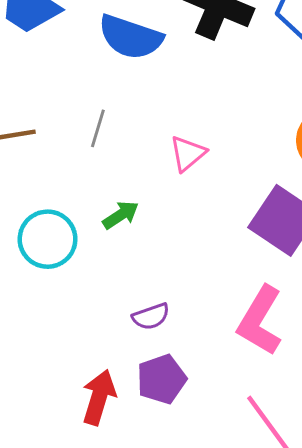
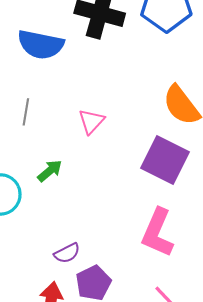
purple semicircle: (151, 316) -> (67, 253), moved

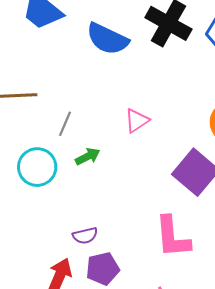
gray line: (26, 112) -> (65, 124), moved
pink L-shape: (157, 233) -> (172, 237), turned -42

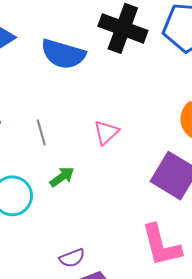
gray line: (65, 124) -> (41, 133), moved, turned -30

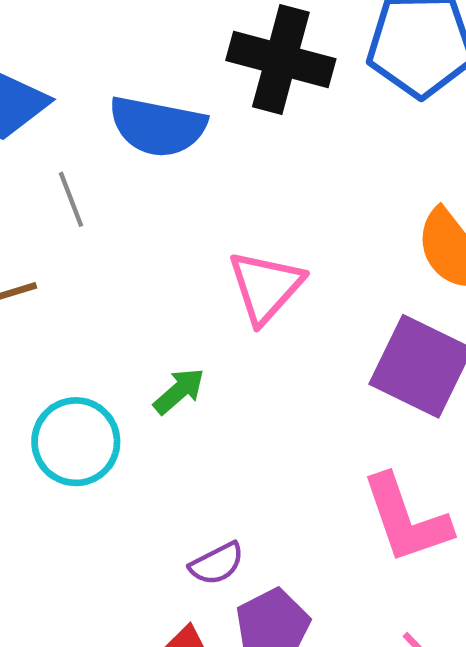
pink triangle: (106, 132) -> (266, 287), size x1.4
gray line: (41, 133) -> (71, 199), moved

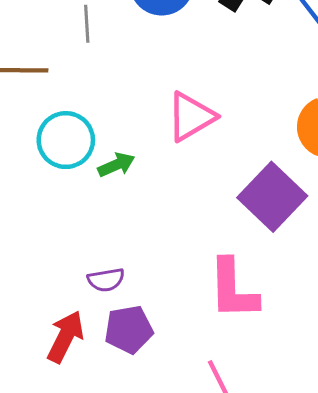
cyan circle: (76, 442) -> (66, 140), moved

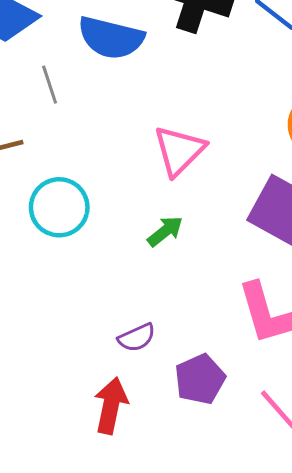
green arrow: (116, 165) -> (165, 231), moved
purple pentagon: (129, 329) -> (200, 379), moved

